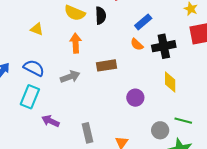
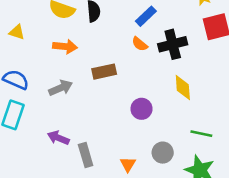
orange arrow: (76, 43) -> (65, 47), turned 102
purple arrow: (50, 121) -> (58, 138), moved
gray circle: (160, 130) -> (163, 153), moved

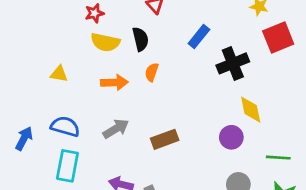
orange semicircle: (140, 44) -> (152, 72), moved, turned 77
brown rectangle: (104, 72) -> (165, 139), moved
purple circle: (142, 109) -> (231, 137), moved

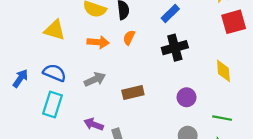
black cross: (233, 63) -> (175, 48), moved
yellow triangle: (59, 74) -> (55, 30), size x1.5
yellow diamond: (251, 110) -> (223, 71), moved

